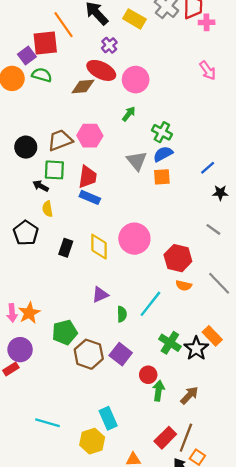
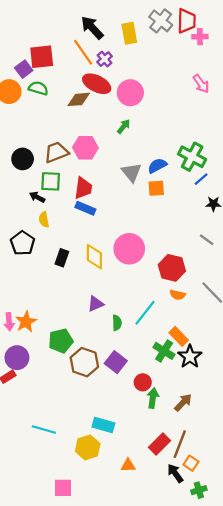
yellow rectangle: (134, 19) -> (129, 33), turned 50
orange line: (64, 25) -> (83, 52), moved
green cross: (162, 132) -> (192, 157), moved, size x1.4
orange rectangle: (212, 336) -> (179, 336), moved
cyan rectangle: (108, 418) -> (103, 425), turned -50

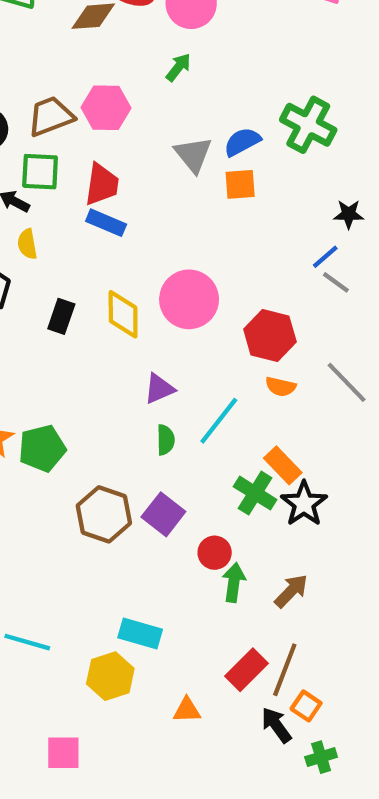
blue line: (201, 179) -> (325, 257), moved
purple triangle: (96, 304) -> (159, 389), moved
green pentagon: (61, 341) -> (42, 448), moved

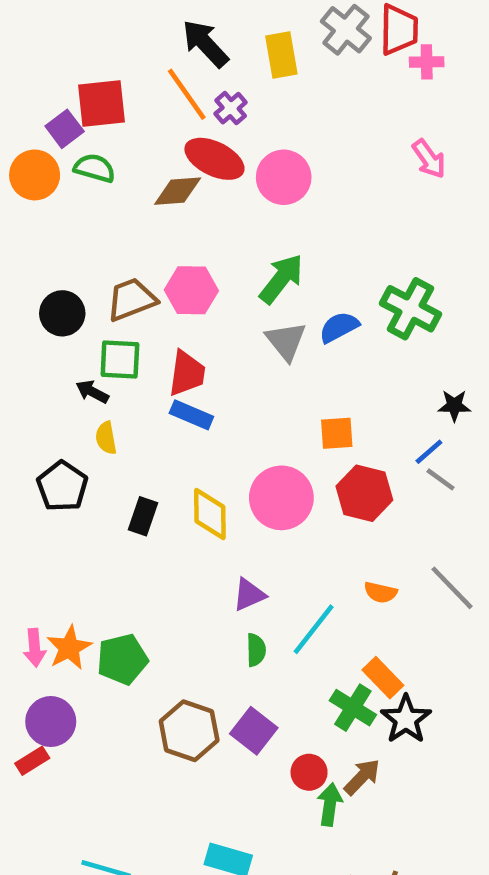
green arrow: (178, 67) -> (281, 279), moved, size x1.6
orange square: (240, 184) -> (337, 433), moved
red hexagon: (270, 336) -> (364, 493), moved
brown arrow: (291, 591) -> (362, 777), moved

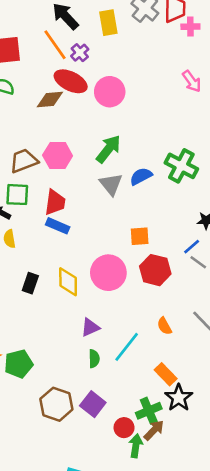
orange semicircle: (381, 592) -> (164, 326), turned 48
green cross: (353, 708) -> (149, 411), moved, turned 35

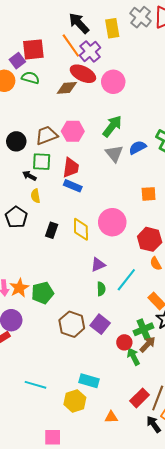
purple cross: (80, 53) -> (90, 51), size x1.5
orange square: (140, 236) -> (149, 194), moved
red hexagon: (155, 270) -> (150, 239), moved
green arrow: (136, 446) -> (133, 357), turned -36

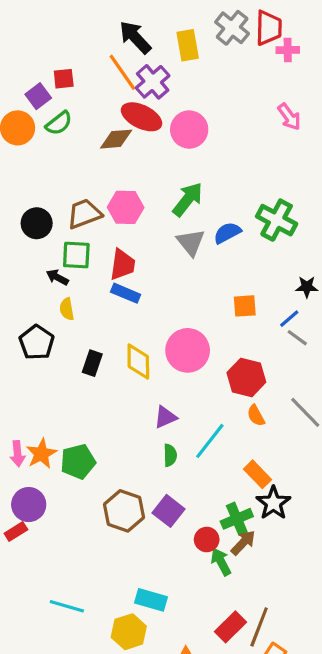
red square: (33, 49) -> (64, 79), size x0.6
green semicircle: (30, 78) -> (59, 123), turned 126

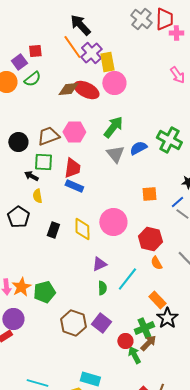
yellow rectangle: (188, 45) -> (107, 62), moved
red ellipse: (142, 117) -> (86, 90), moved

